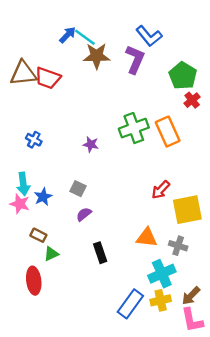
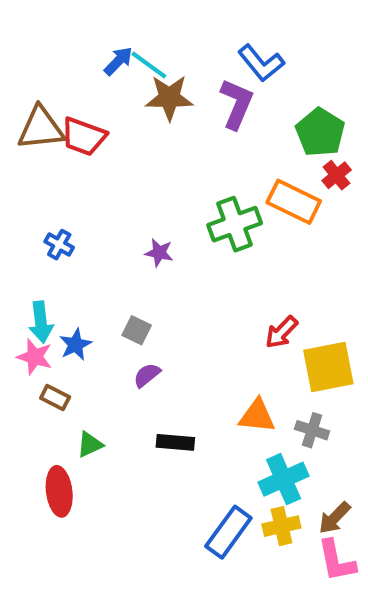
orange rectangle: (168, 132) -> (294, 202), moved, turned -40
brown rectangle: (38, 235) -> (55, 398), moved
black rectangle: (100, 253) -> (175, 442), turned -66

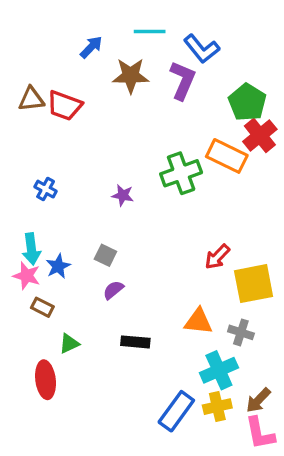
cyan line: (149, 65) -> (150, 31), moved, turned -36
brown triangle: (41, 128) -> (31, 99), size x0.7
red cross: (337, 175) -> (260, 135), size x1.5

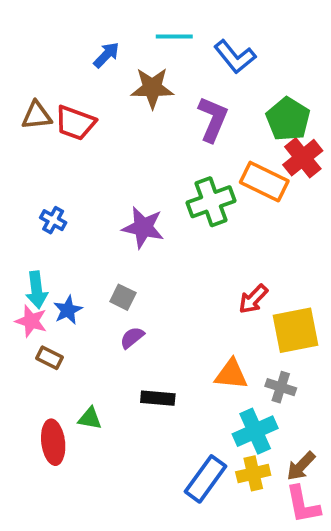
purple L-shape: (183, 80) -> (213, 119), moved
purple star: (123, 195) -> (143, 227), size x1.6
green triangle: (69, 343) -> (90, 418), moved, turned 35

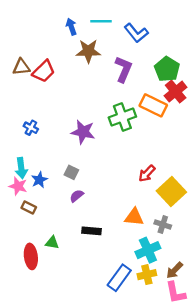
blue arrow: (106, 55) -> (71, 27), moved, turned -63
red trapezoid: (75, 123) -> (44, 71), turned -65
yellow square: (295, 330) -> (171, 192), turned -32

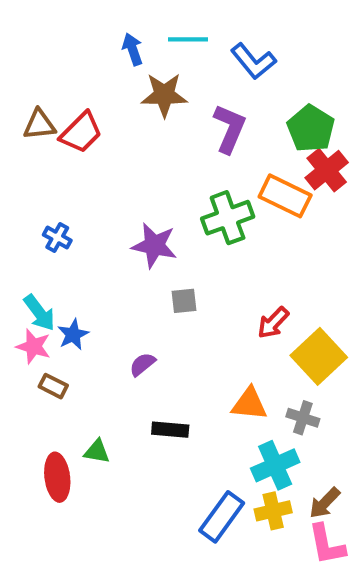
cyan arrow: (21, 168) -> (39, 313), turned -30
gray square: (71, 172) -> (184, 301), moved, turned -32

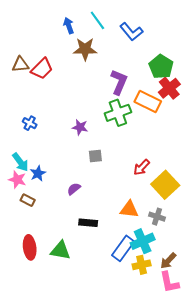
cyan line: (188, 39) -> (97, 20), turned 54
purple L-shape: (230, 129) -> (119, 82), moved
purple star: (154, 245) -> (80, 127), size x0.7
green triangle: (97, 451) -> (60, 250), moved, size x1.5
blue rectangle: (222, 517) -> (123, 248), moved

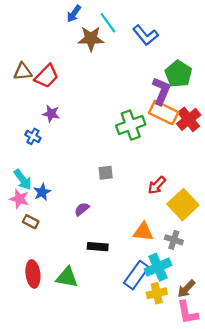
blue arrow: (69, 26) -> (74, 14), moved, turned -126
brown star: (85, 49) -> (91, 39), moved
purple L-shape: (119, 82) -> (161, 91), moved
red cross: (169, 88) -> (189, 119), moved
purple star: (80, 127) -> (51, 114), moved

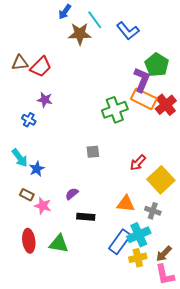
pink star: (19, 199) -> (43, 206), moved
purple semicircle: (82, 209) -> (72, 194), moved

